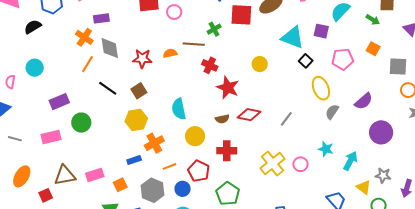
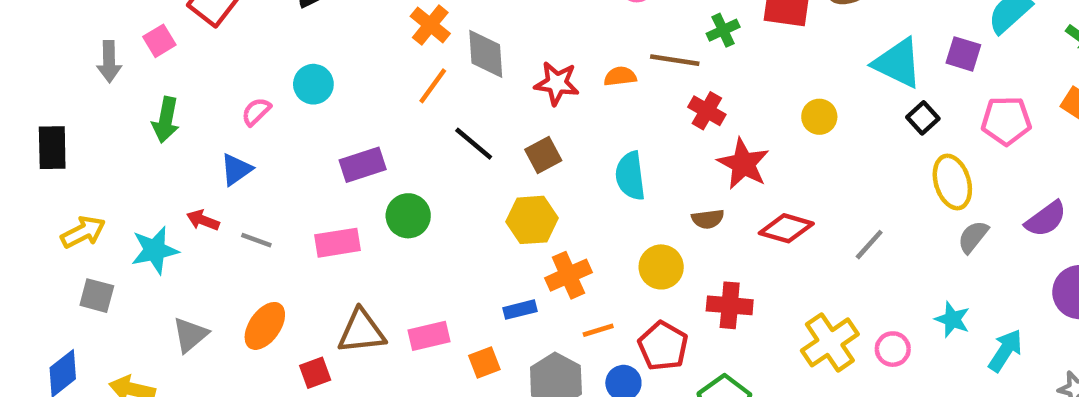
pink semicircle: (10, 82) -> (256, 112), turned 32
cyan semicircle: (179, 109) -> (630, 176), moved
brown semicircle: (222, 119) -> (708, 219), moved

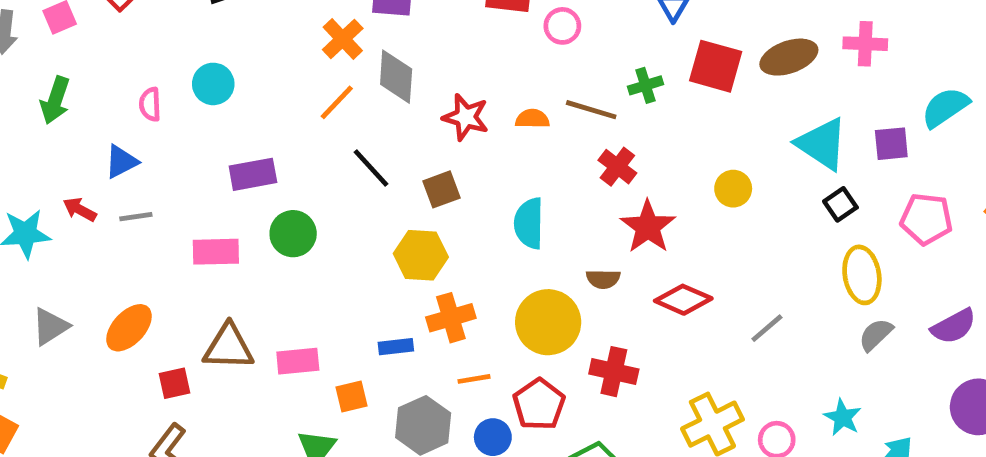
purple square: (963, 54) -> (891, 144), turned -30
pink semicircle: (256, 112) -> (150, 104), turned -56
gray line: (256, 240) -> (136, 217), moved, turned -36
yellow circle: (661, 267) -> (548, 322), size x1.4

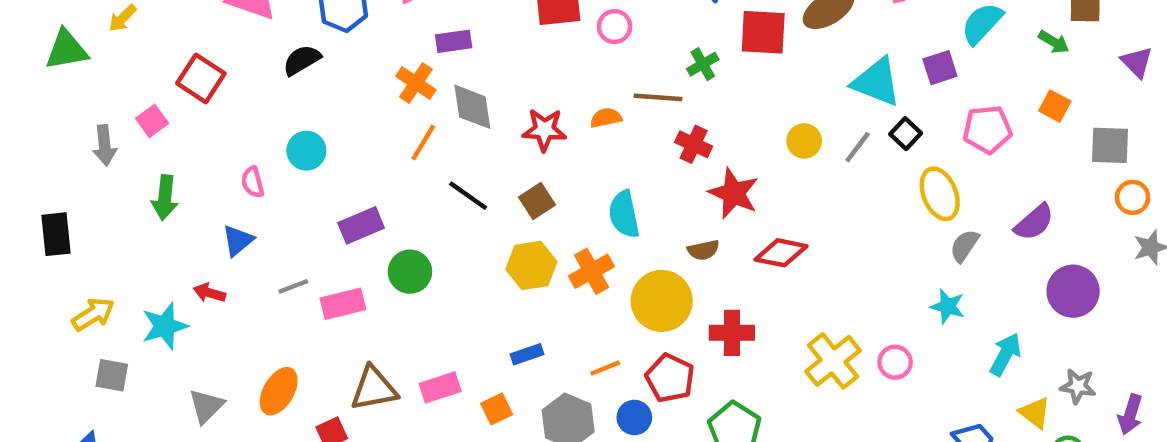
gray line: (136, 217) -> (293, 286), moved
orange cross: (451, 318) -> (591, 271), moved
gray line: (767, 328) -> (858, 147), moved
cyan star: (843, 417) -> (948, 306), moved

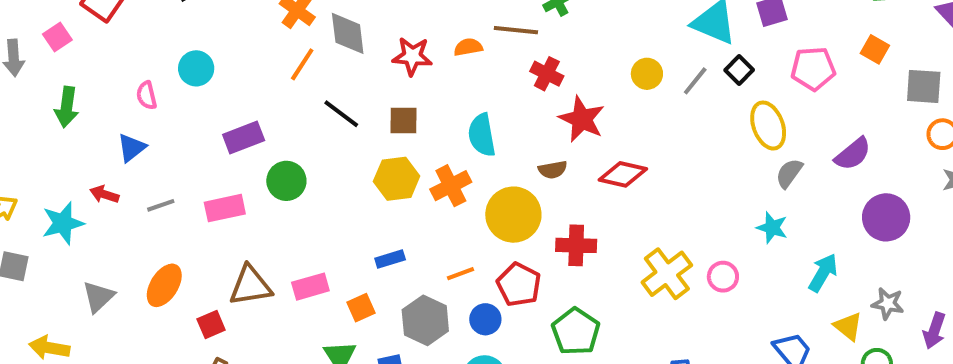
brown square: (537, 201) -> (403, 120), turned 32
gray line: (293, 286) -> (161, 205), moved

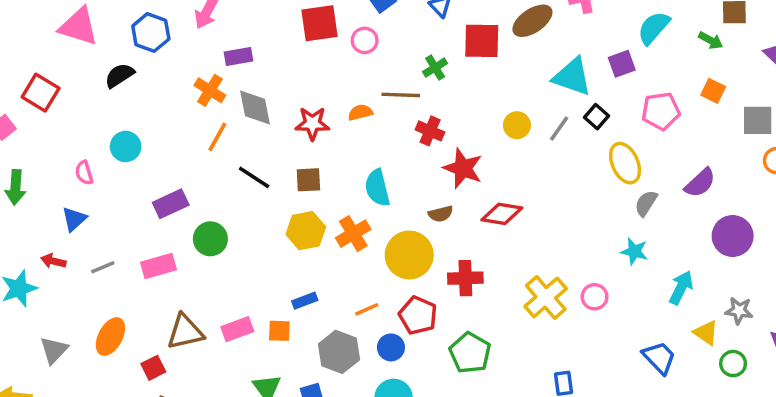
orange square: (361, 308) -> (279, 331), moved, turned 30

